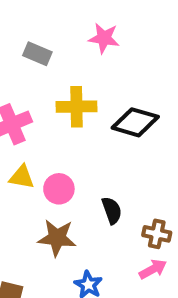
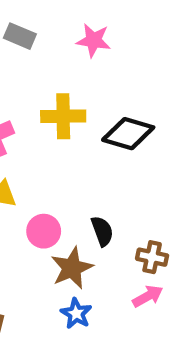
gray rectangle: (37, 54) -> (20, 36), moved
pink circle: (59, 189) -> (44, 231), moved
brown star: (57, 238) -> (72, 268), moved, turned -30

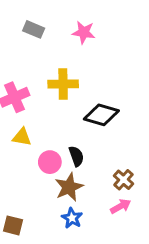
black diamond: (128, 134) -> (101, 115), moved
black semicircle: (102, 231) -> (76, 156), moved
brown cross: (152, 257) -> (123, 180), turned 30

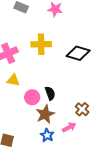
black diamond: (101, 115) -> (78, 53), moved
pink arrow: (121, 206) -> (69, 127), moved

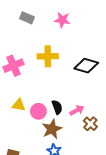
yellow triangle: (13, 80) -> (19, 105), moved
pink arrow: (69, 127) -> (77, 110), moved

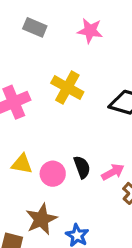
yellow cross: (48, 56) -> (67, 88), turned 30
brown star: (52, 129) -> (41, 219), moved

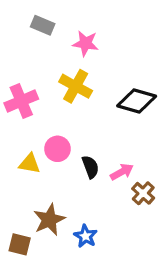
pink star: (90, 31) -> (86, 43), moved
pink circle: (53, 174) -> (57, 149), moved

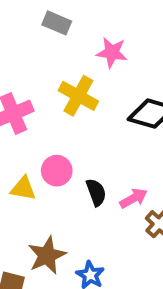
gray rectangle: (43, 25) -> (57, 23), moved
pink star: (86, 43) -> (112, 52), moved

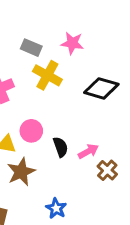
gray rectangle: (57, 23) -> (31, 48), moved
brown star: (47, 255) -> (21, 172), moved

